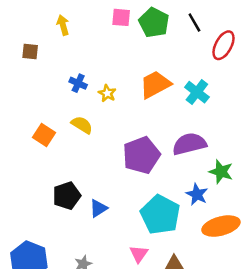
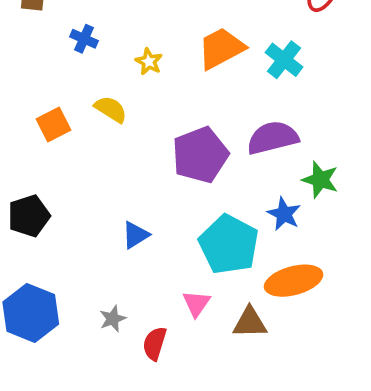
blue cross: (78, 83) -> (84, 39), moved
orange square: (44, 135) -> (54, 124), turned 30
black pentagon: (67, 196) -> (29, 216), moved
orange ellipse: (221, 226) -> (294, 281), moved

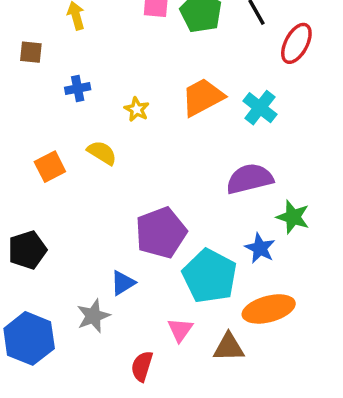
blue cross: (84, 39) -> (78, 89), turned -35
purple pentagon: (200, 155) -> (161, 233), moved
blue triangle: (135, 235) -> (123, 283), moved
gray star: (113, 319) -> (93, 316), moved, size x1.4

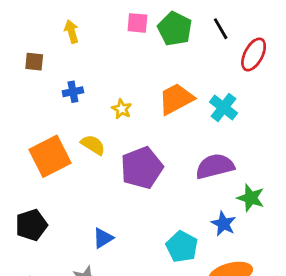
orange square: (50, 167) -> (50, 156), size x1.6
purple pentagon: (161, 233) -> (142, 168), moved
cyan pentagon: (210, 276) -> (182, 247), size x0.7
blue triangle: (123, 283) -> (103, 238), moved

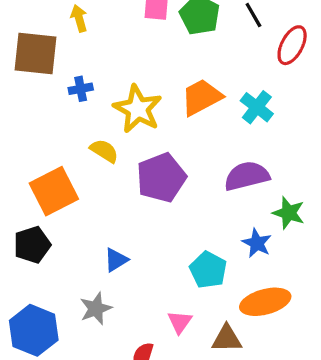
brown square: (34, 62) -> (35, 54), size x2.0
yellow star: (122, 109) -> (138, 109), size x2.0
orange square: (50, 156) -> (54, 191), moved

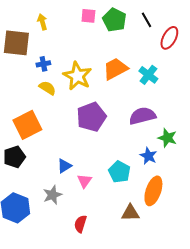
yellow semicircle: (104, 151) -> (47, 88), moved
orange ellipse: (265, 302) -> (153, 191), turned -56
pink triangle: (180, 322) -> (84, 181), moved

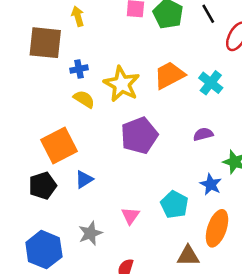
purple semicircle: (142, 116) -> (203, 134), size x0.6
blue triangle: (64, 166) -> (84, 179), moved

